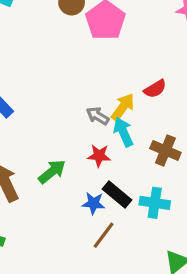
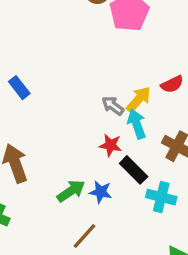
green arrow: (52, 172) -> (71, 191), moved
black rectangle: (117, 194) -> (134, 170), moved
brown line: (104, 235) -> (85, 236), moved

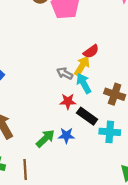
red semicircle: (172, 84) -> (91, 51), moved
brown line: (85, 236) -> (25, 170), moved, turned -36

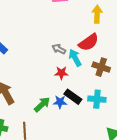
red semicircle: (91, 51) -> (89, 42), moved, size x1.5
yellow arrow: (82, 66) -> (97, 14), moved, turned -30
black rectangle: (87, 116) -> (73, 97), moved

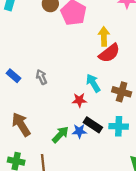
yellow arrow: (97, 14) -> (104, 36), moved
red semicircle: (89, 42) -> (109, 53), moved
gray arrow: (59, 49) -> (41, 77), moved, turned 40

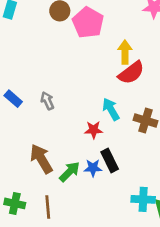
brown arrow: (21, 124) -> (41, 159), moved
black rectangle: (93, 125) -> (110, 160), turned 30
cyan cross: (119, 126) -> (143, 199), moved

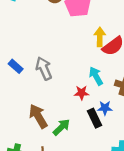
yellow arrow: (125, 52) -> (100, 37), moved
gray arrow: (47, 101) -> (44, 68), size x1.5
blue star: (93, 168) -> (105, 108), moved

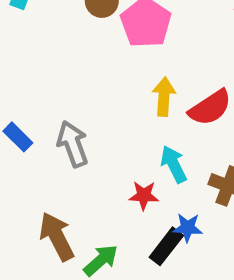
yellow arrow: (100, 37) -> (164, 97), moved
black rectangle: (94, 118) -> (166, 246), turned 60

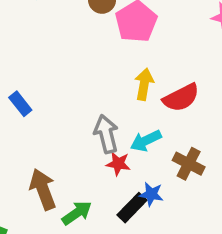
gray arrow: (73, 144) -> (106, 134), moved
cyan arrow: (174, 164) -> (146, 141), turned -96

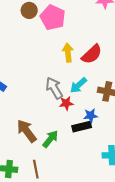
black rectangle: (132, 208) -> (82, 127), turned 48

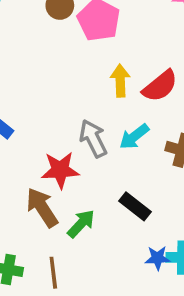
red star: (66, 103) -> (60, 170), moved, size x1.5
blue star: (91, 116) -> (158, 258), moved
black rectangle: (82, 127) -> (135, 206), turned 48

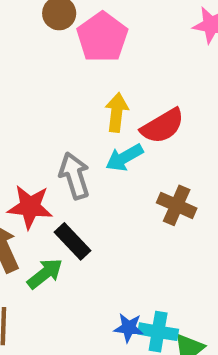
cyan arrow: (134, 137) -> (124, 158), moved
black rectangle: (135, 206) -> (72, 241), moved

